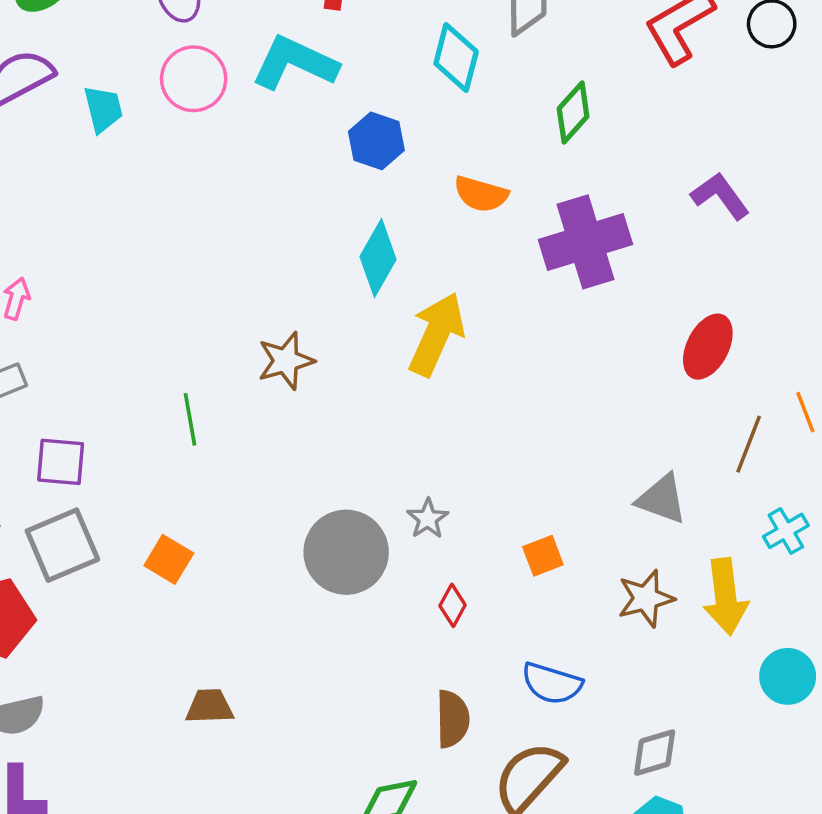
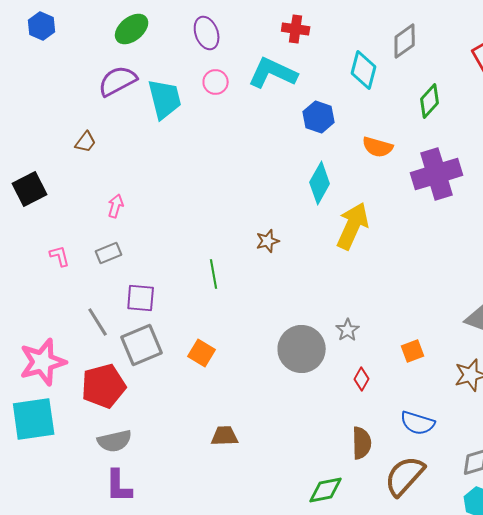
pink circle: (194, 79) -> (216, 82), size x0.7
cyan trapezoid: (103, 109) -> (165, 99), size x1.5
brown star: (286, 361) -> (268, 241), size x0.7

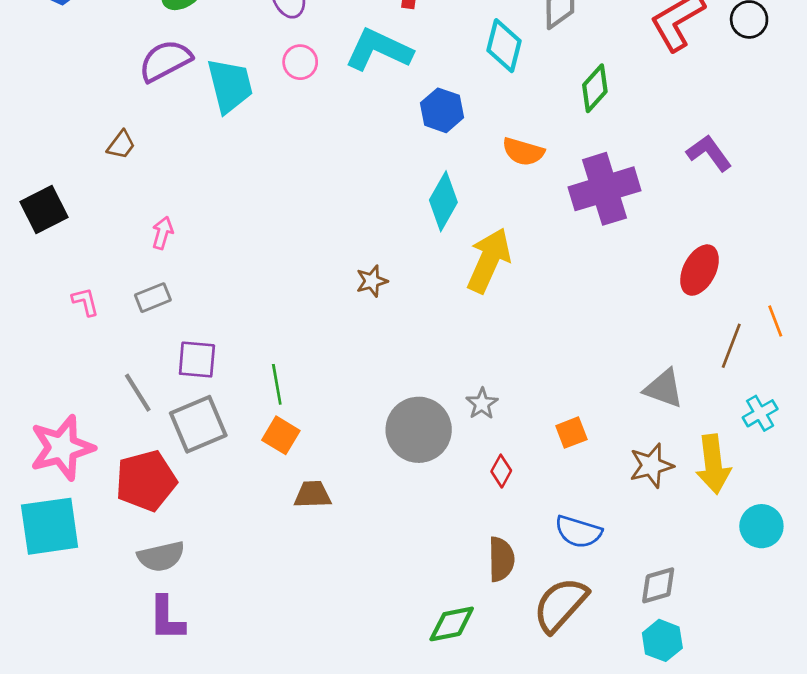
green line: (214, 274) -> (277, 384), moved
brown trapezoid: (225, 436) -> (313, 495), moved

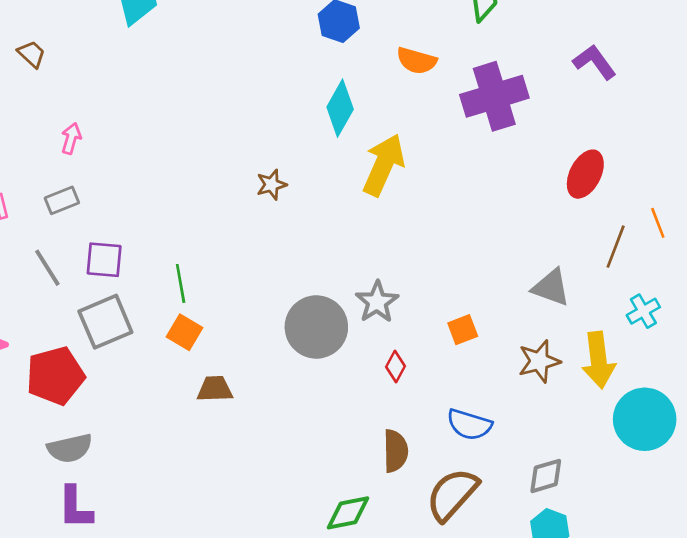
brown trapezoid: (121, 145) -> (32, 54), turned -84
gray line: (138, 393) -> (47, 268), moved
gray star: (482, 404) -> (377, 302), size x1.4
cyan circle: (761, 526) -> (645, 419), size x1.5

